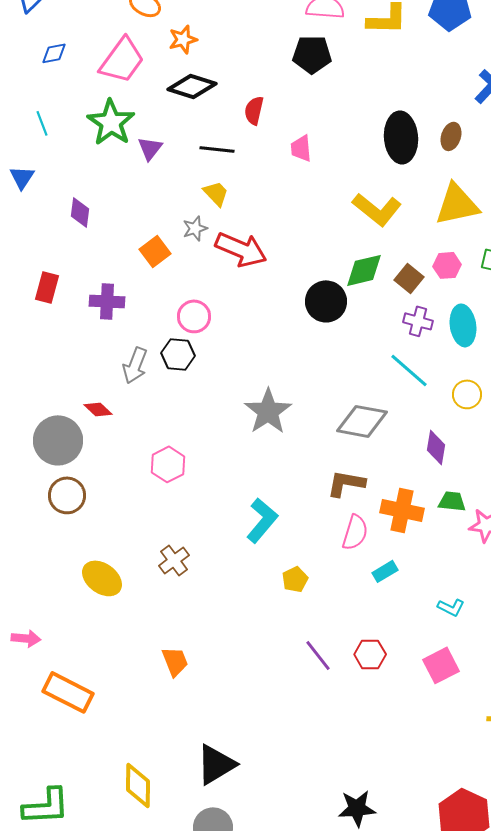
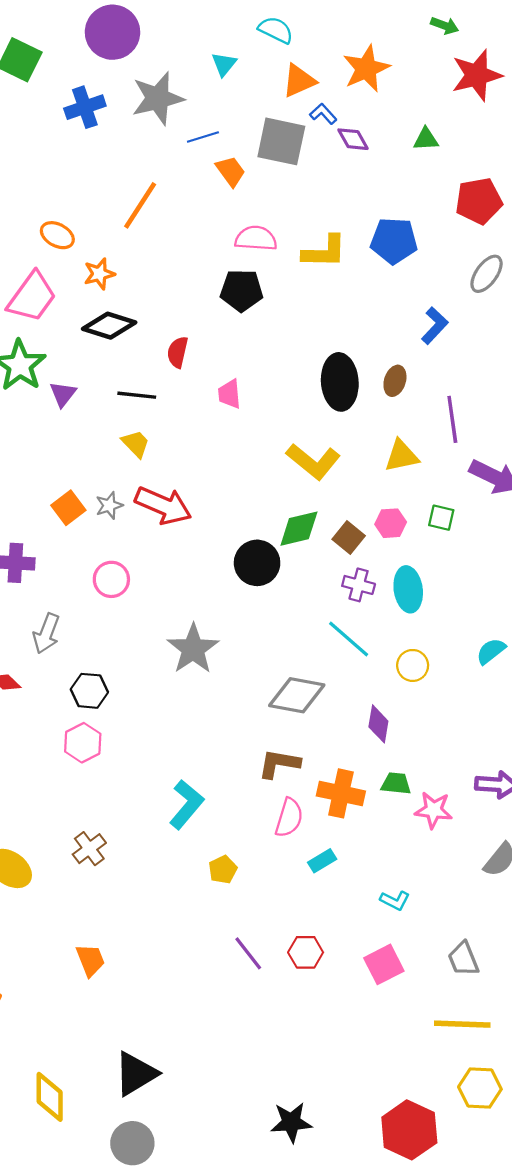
yellow triangle: (457, 204) -> (402, 456), size x0.7
gray star: (195, 228) -> (109, 505), moved
black hexagon: (178, 354) -> (89, 691), moved
gray star: (268, 411) -> (193, 649), moved

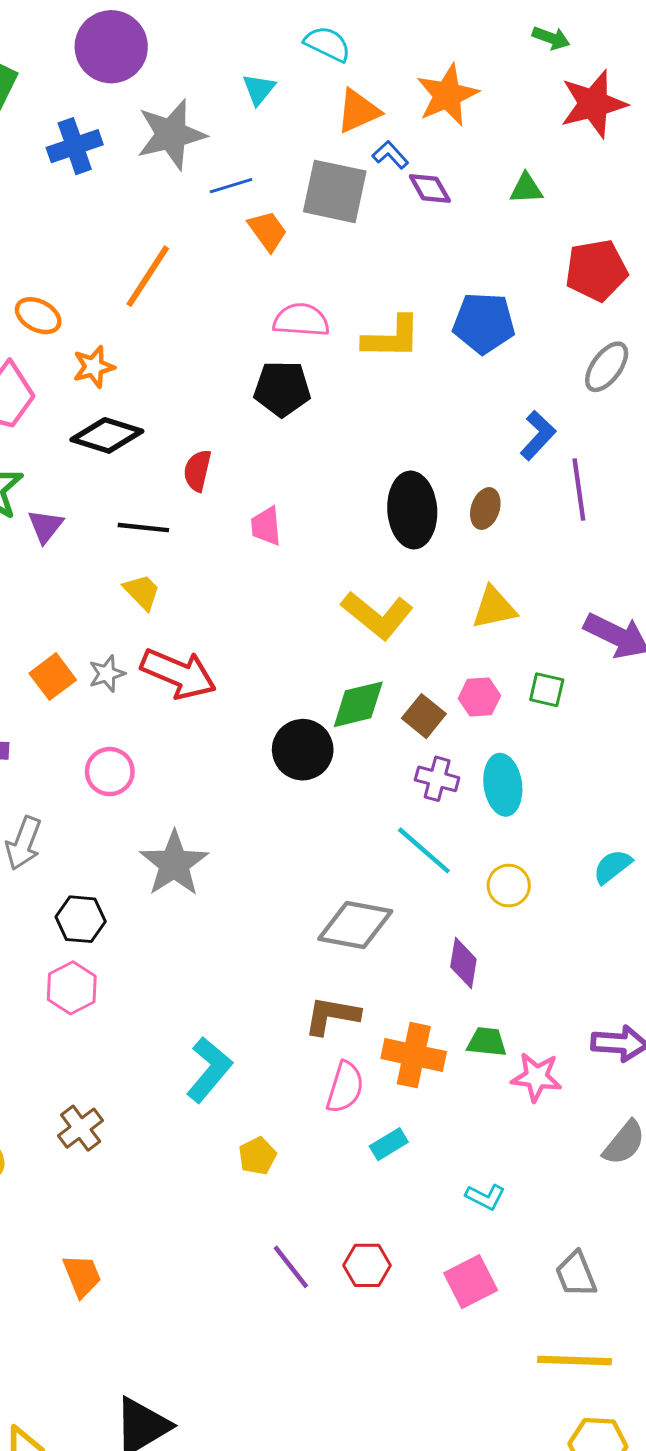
purple line: (452, 419) -> (579, 490), moved
gray star: (193, 649) -> (174, 864), moved

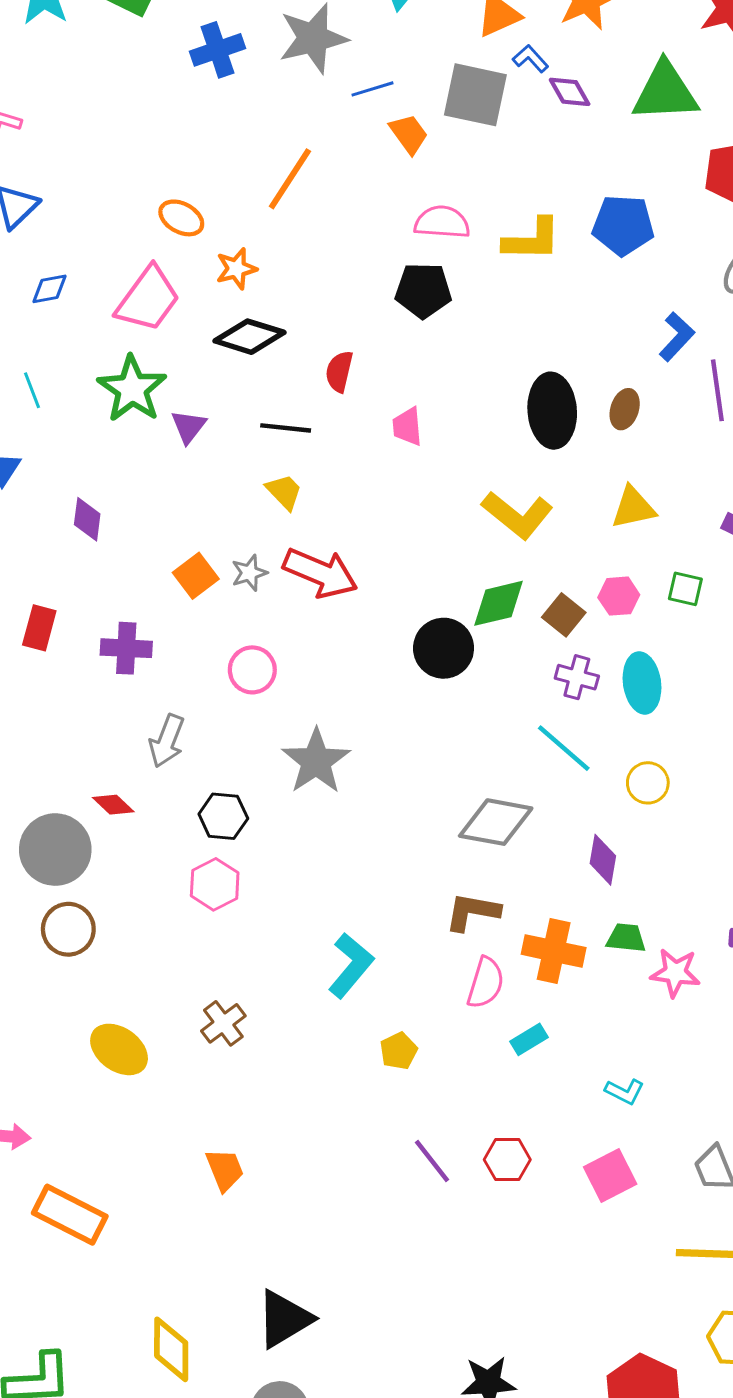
green triangle: (526, 189) -> (665, 92), size x2.0

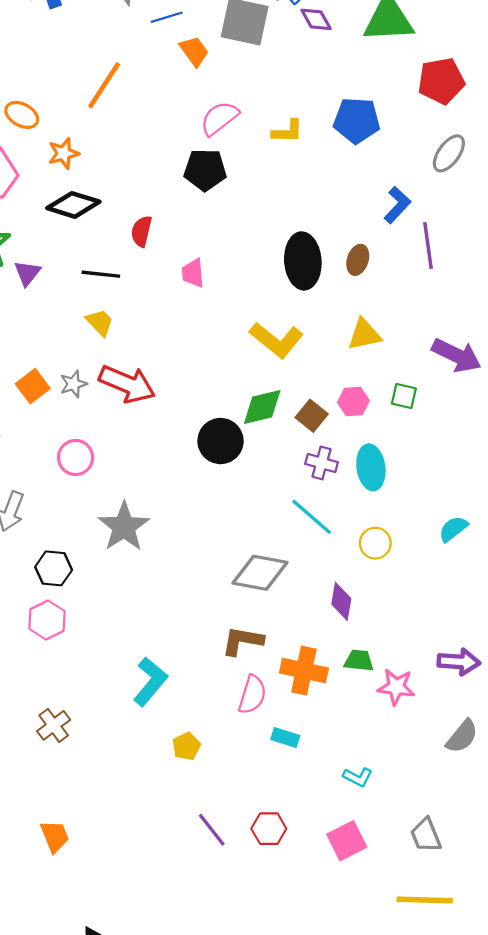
pink semicircle: (442, 222) -> (219, 118), turned -42
yellow L-shape: (532, 240) -> (287, 131), size x0.7
cyan rectangle: (529, 1039) -> (285, 737), turned 48

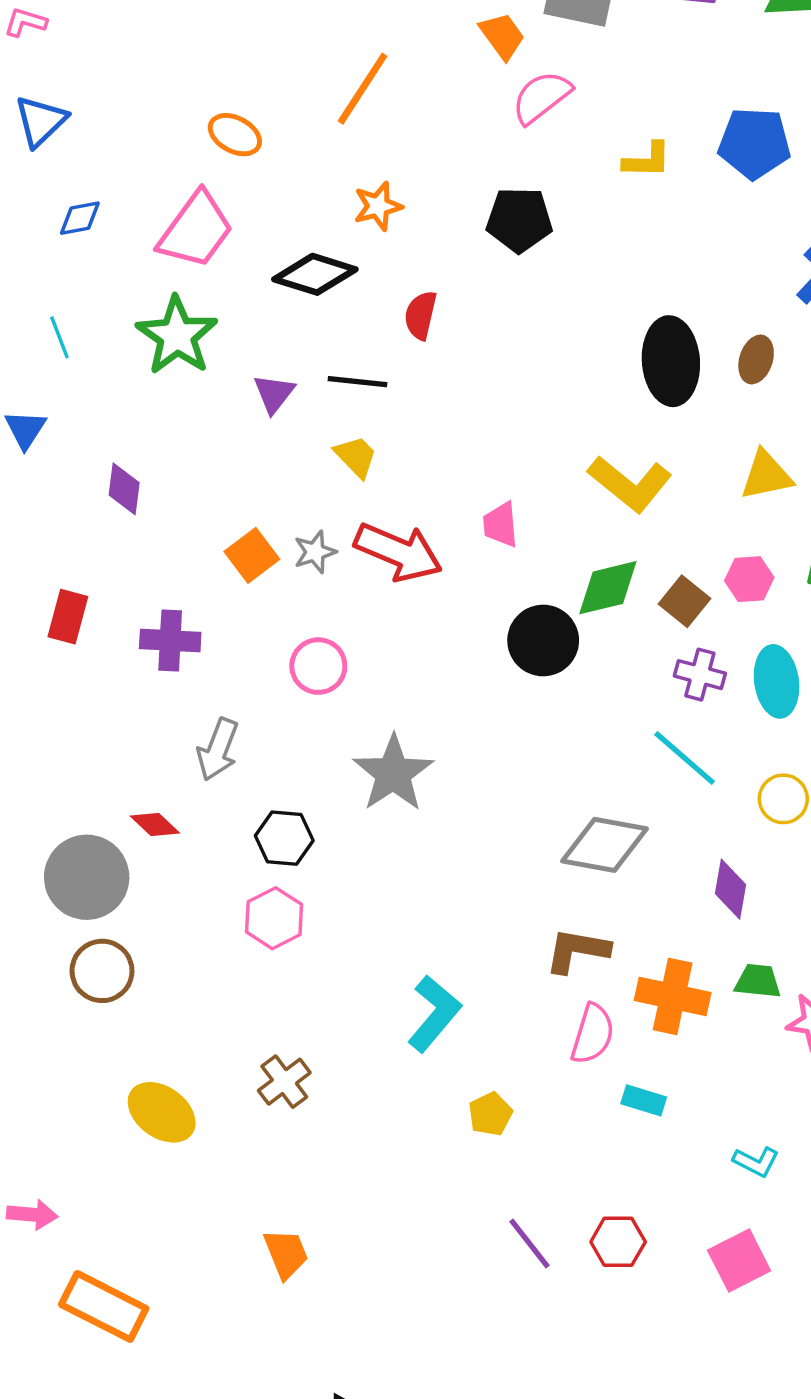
pink semicircle: (219, 118) -> (541, 97), moved
orange star: (63, 153) -> (378, 206), moved
purple triangle: (27, 273) -> (274, 394), moved
pink trapezoid: (193, 273) -> (501, 525), moved

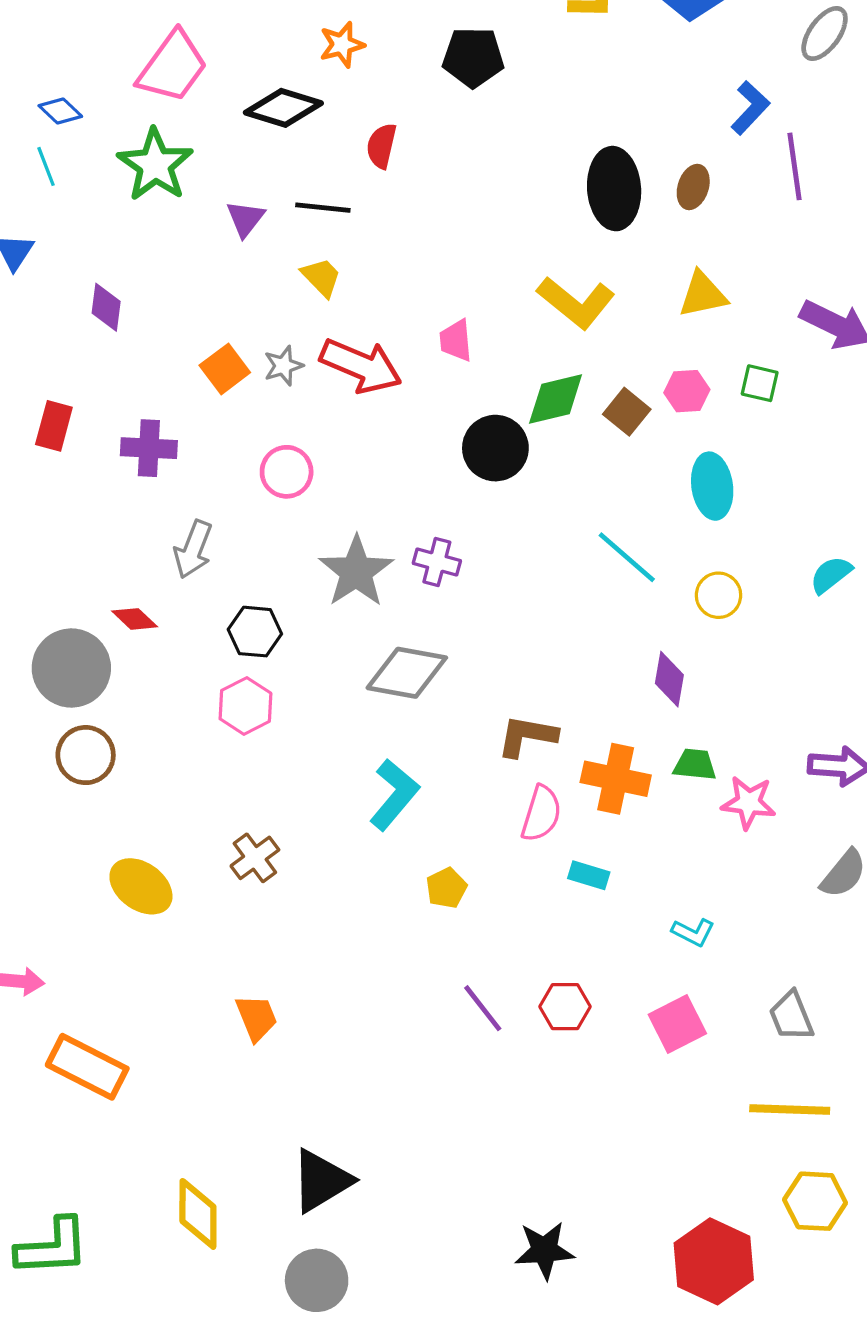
blue diamond: (80, 218) -> (60, 111), moved, turned 54
purple cross: (700, 675) -> (437, 562), moved
gray diamond: (604, 845) -> (407, 673), moved

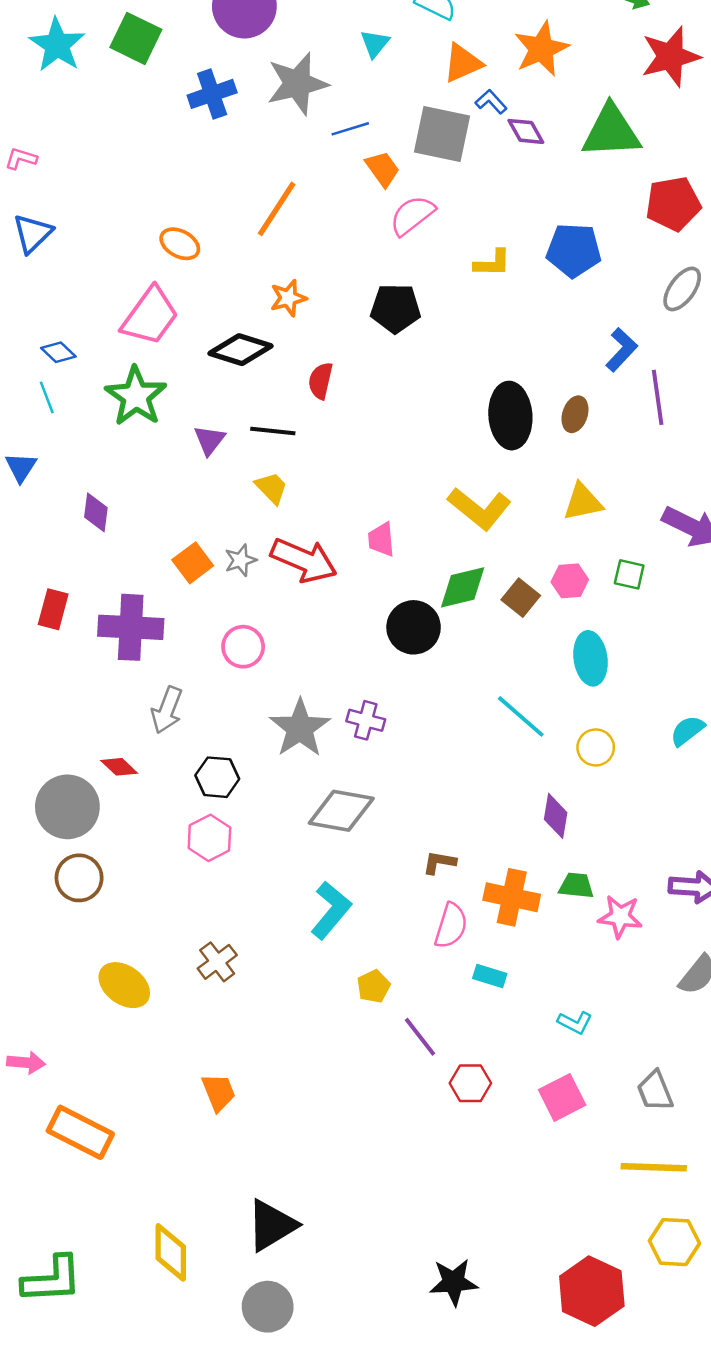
purple cross: (149, 448) -> (131, 627), size x1.4
brown L-shape: (527, 736) -> (439, 862), size x0.7
purple line: (483, 1008) -> (420, 1037), moved

